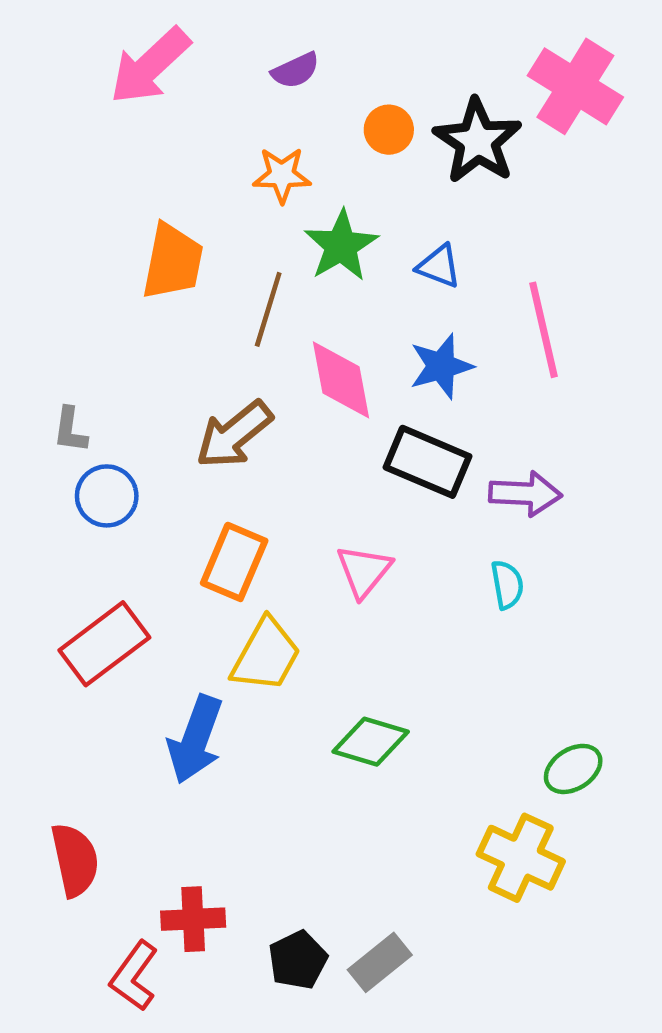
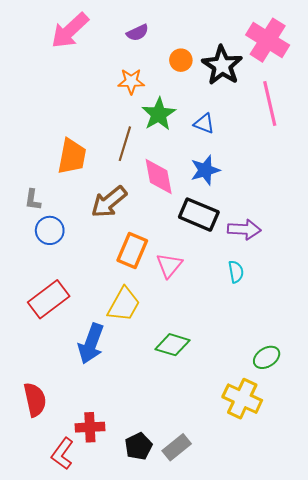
orange trapezoid: (173, 262) -> (72, 156), moved
pink line: (544, 330) -> (270, 104), moved
orange rectangle: (234, 562) -> (132, 251), moved

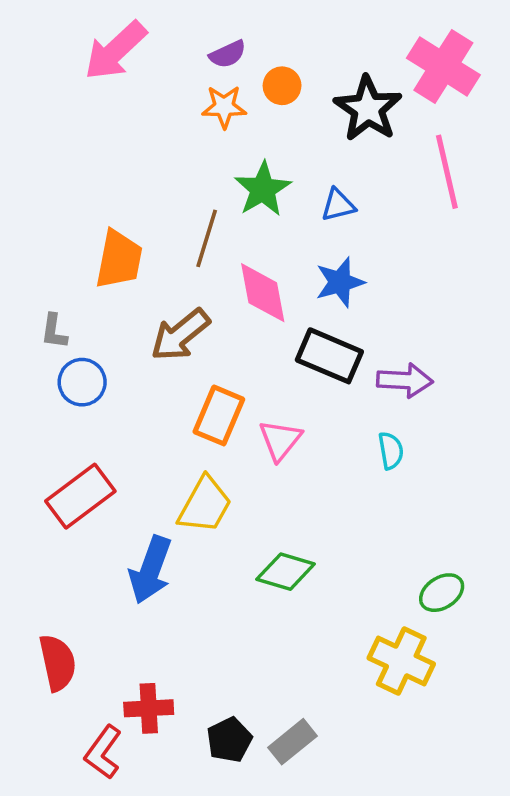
orange circle: (181, 60) -> (282, 86), moved
orange star: (131, 81) -> (224, 107), moved
blue triangle: (204, 124) -> (338, 205), turned -35

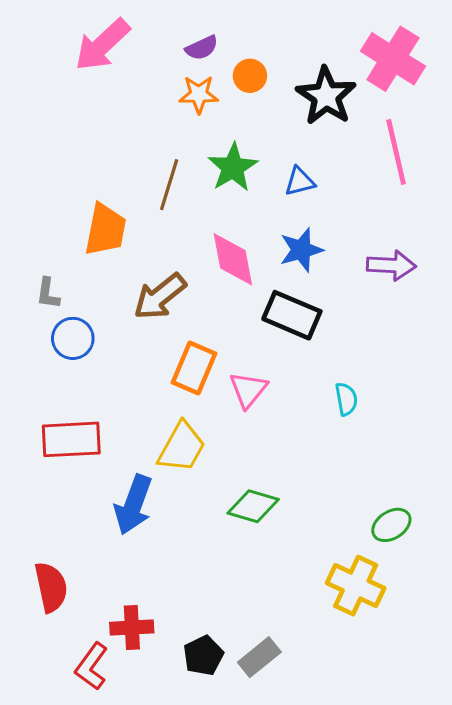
brown line: (207, 238) -> (169, 185), moved
purple arrow: (405, 380) -> (391, 265), moved
red rectangle: (80, 496) -> (71, 439), turned 34

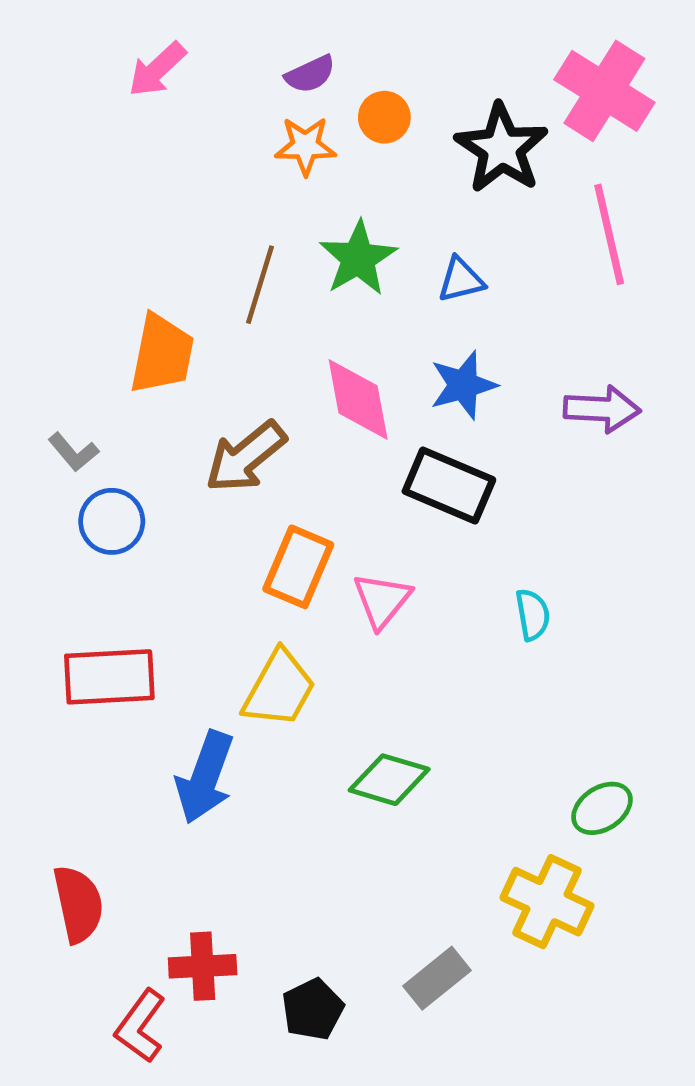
pink arrow: (102, 45) -> (157, 69), size x0.7
gray L-shape: (48, 293) -> (73, 452), turned -48
gray rectangle: (259, 657) -> (437, 978), moved

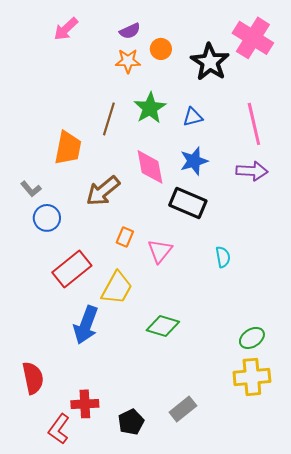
pink line: (609, 234) -> (254, 124), moved
orange rectangle: (298, 567) -> (125, 237), size x0.6
red rectangle: (109, 677) -> (72, 269), moved, turned -36
yellow cross: (547, 902) -> (252, 377), moved, turned -30

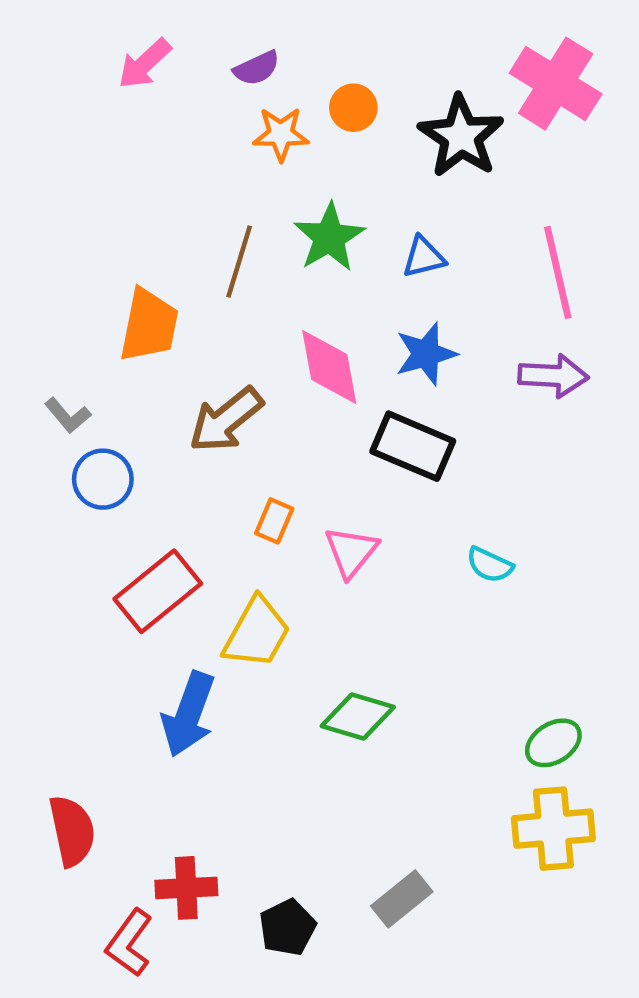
purple semicircle: (130, 31) -> (257, 68), moved
cyan semicircle: (223, 257) -> (490, 565), turned 125

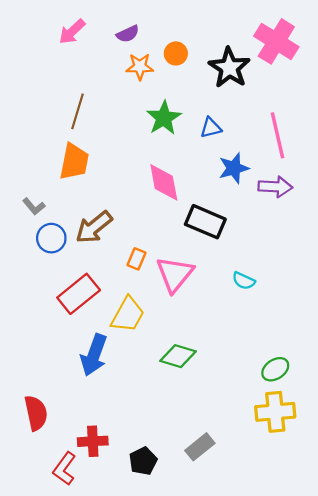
brown line: (239, 262) -> (78, 111), moved
blue star: (426, 354) -> (234, 168), moved
brown arrow: (226, 420) -> (94, 227), moved
pink triangle: (351, 552) -> (175, 274), size x1.4

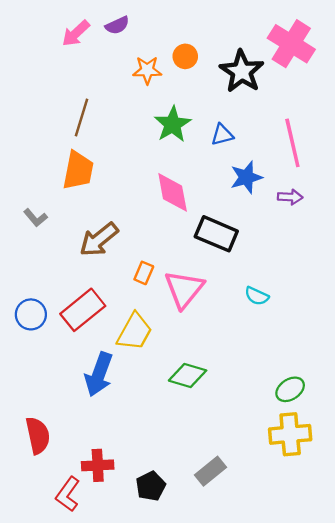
purple semicircle: (128, 34) -> (117, 25), moved
purple arrow: (275, 187) -> (290, 197), size x0.7
blue circle: (51, 238) -> (31, 314), moved

